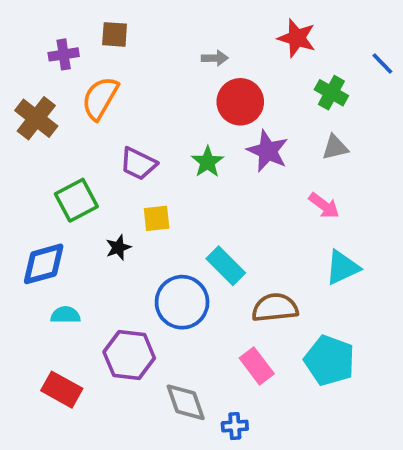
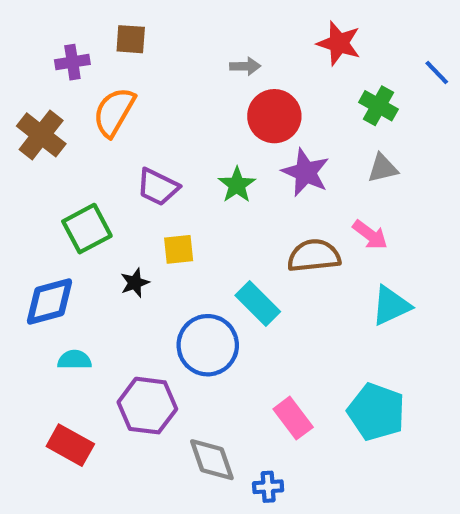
brown semicircle: (275, 308) -> (314, 256), moved

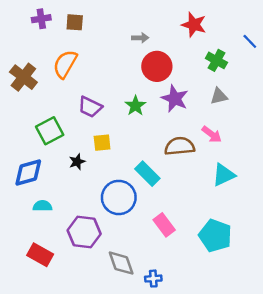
purple cross: (72, 62) -> (41, 19), moved
pink rectangle: (293, 418) -> (164, 225), moved

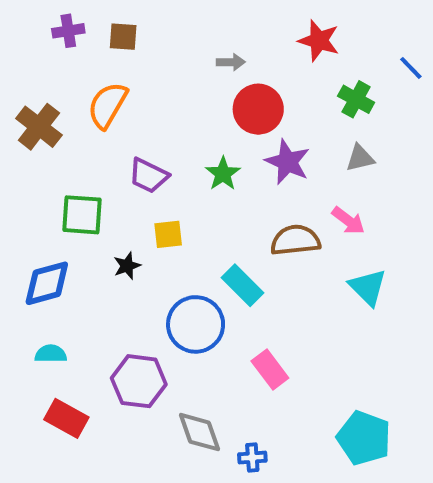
green square: (50, 131) -> (82, 215), turned 32
cyan triangle: (224, 175) -> (368, 287), turned -50
cyan semicircle: (42, 206) -> (51, 354), moved
cyan pentagon: (215, 236) -> (364, 438), moved

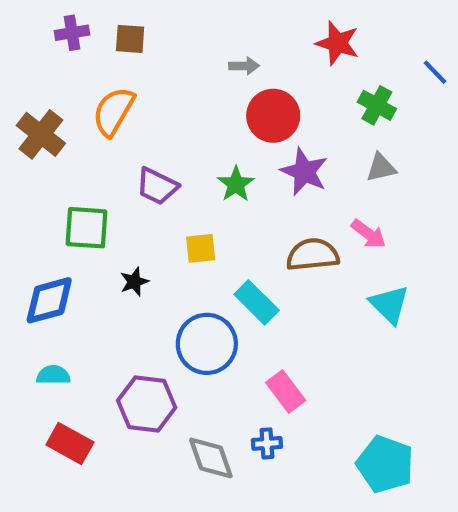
yellow square: (168, 234) -> (201, 248), moved
blue cross: (252, 458) -> (267, 443), moved

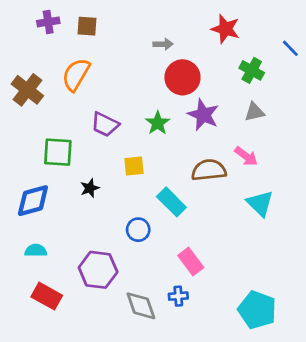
blue circle: (207, 344) -> (138, 230), size x0.6

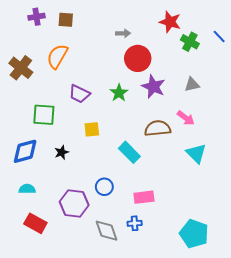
green cross: (252, 70) -> (190, 42), moved
yellow square: (134, 166) -> (92, 129), moved
black star: (90, 188) -> (62, 152), moved
blue circle: (138, 230) -> (104, 187), moved
pink rectangle: (191, 261) -> (144, 197), turned -60

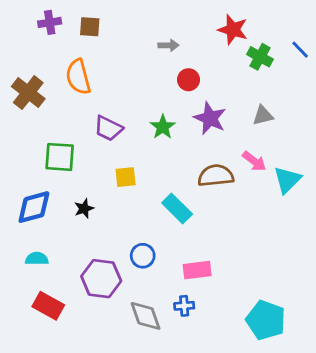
orange semicircle: (57, 56) -> (78, 77), turned -45
red circle: (138, 58) -> (188, 80), size x0.6
cyan triangle: (196, 153) -> (287, 180), moved, turned 30

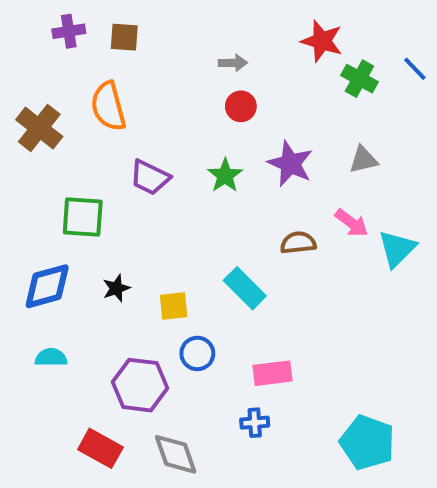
red circle: (188, 80) -> (241, 106), moved
brown semicircle: (216, 176) -> (298, 243), size x0.7
yellow square: (126, 177) -> (174, 306), moved
red rectangle: (48, 306) -> (100, 448), moved
gray diamond: (146, 316) -> (176, 454), moved

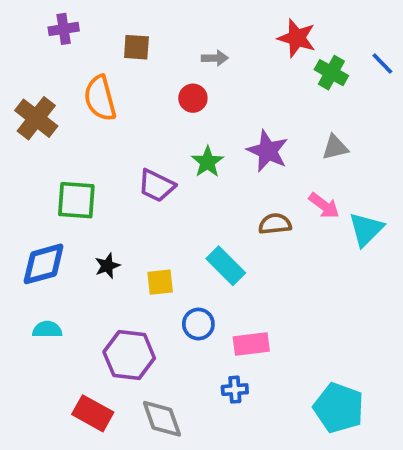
brown square: (124, 37) -> (136, 47), moved
red circle: (241, 106) -> (193, 98), moved
purple trapezoid: (150, 177) -> (157, 186), moved
blue circle: (197, 353) -> (198, 324), moved

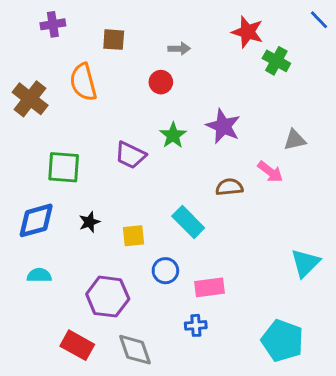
blue line: (382, 64) -> (319, 20), moved
gray triangle: (335, 147) -> (295, 140), moved
cyan triangle: (366, 229) -> (305, 263), moved

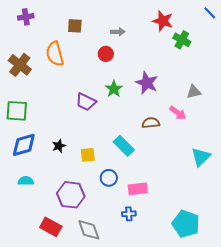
purple cross: (53, 24) -> (26, 17), moved
green square: (64, 167) -> (17, 111), moved
cyan triangle: (305, 263) -> (201, 157), moved

